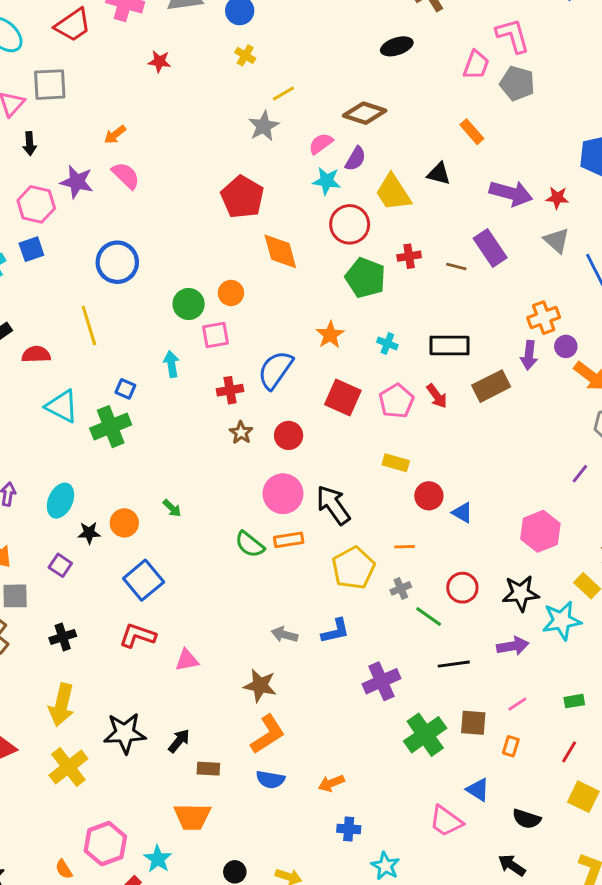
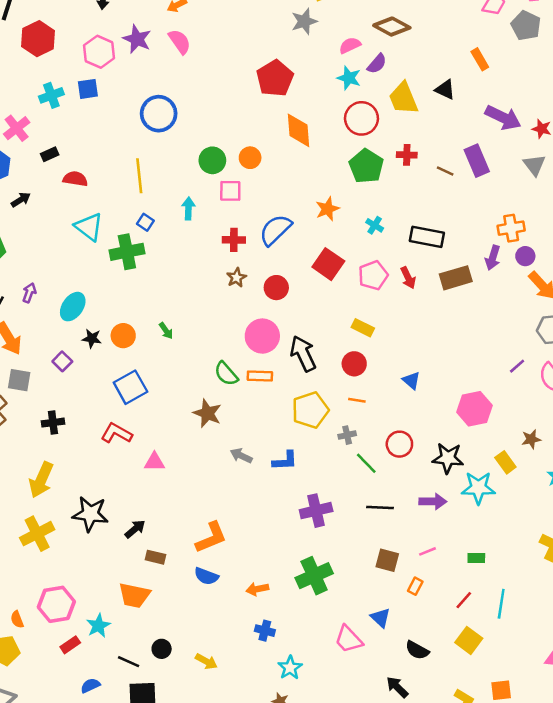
yellow line: (89, 325) -> (139, 176), moved
red circle: (429, 496) -> (354, 364), moved
brown star: (260, 686) -> (207, 413), moved
green cross: (425, 735) -> (314, 576), moved

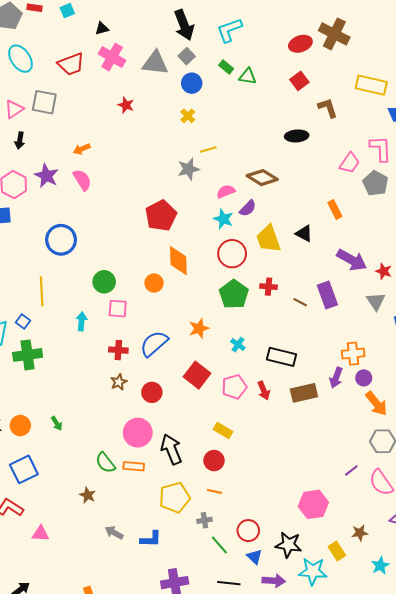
orange circle: (250, 158) -> (154, 283), moved
blue square: (145, 222) -> (23, 322), moved
blue triangle: (411, 381) -> (254, 557), moved
brown star: (207, 413) -> (88, 495), size x0.7

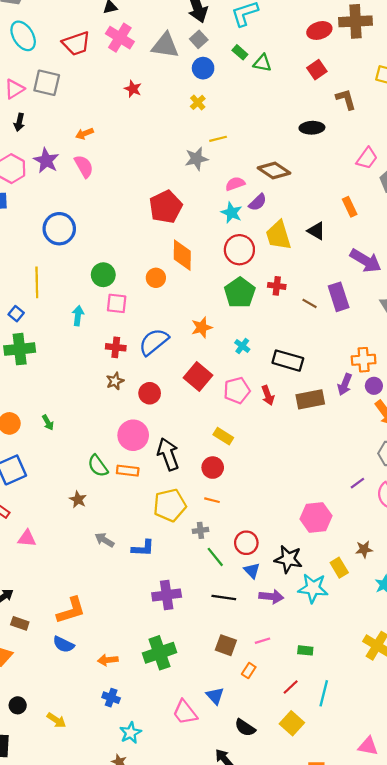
brown cross: (334, 34) -> (355, 21), turned -32

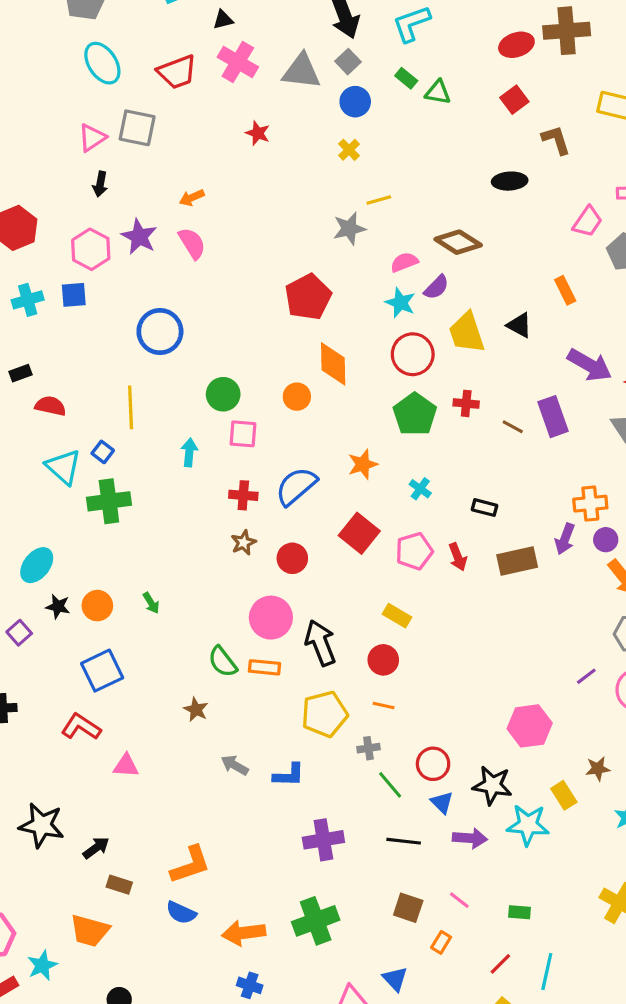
black rectangle: (288, 361) -> (484, 508), size x0.6
pink line: (263, 641) -> (459, 900), turned 56
orange arrow: (108, 660) -> (244, 933), size x1.5

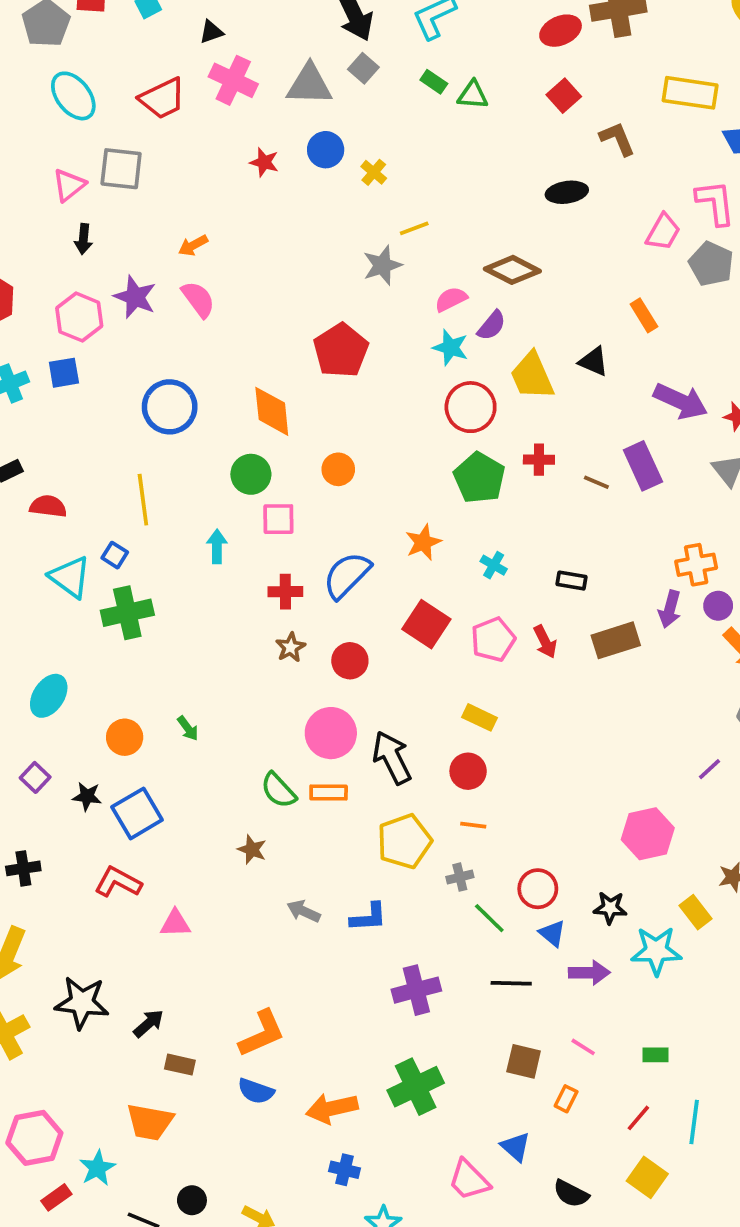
blue circle: (355, 102) -> (326, 150), moved
orange diamond: (333, 364) -> (272, 411), moved
black star: (58, 607) -> (87, 796), moved
black star: (492, 785) -> (610, 908), size x0.7

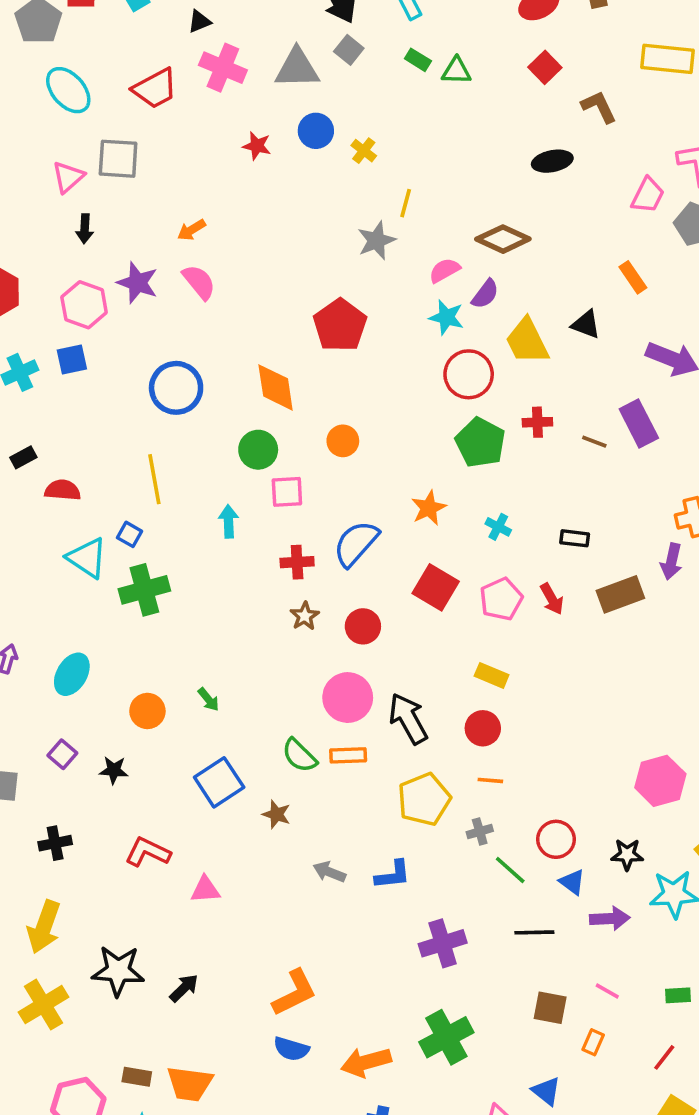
yellow line: (414, 228) -> (406, 203), turned -52
blue square: (137, 813) -> (219, 782), moved
brown rectangle: (180, 1065) -> (137, 1077), moved

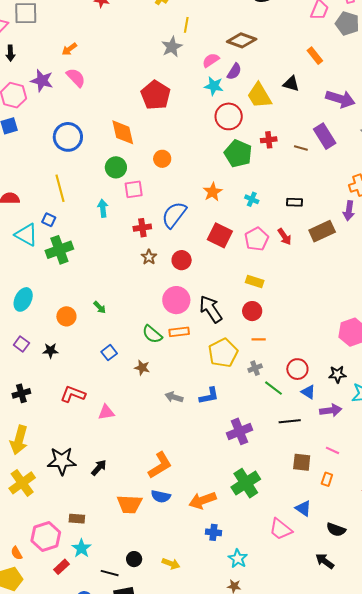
blue square: (219, 782) -> (109, 353), size x0.6
orange trapezoid: (190, 1084) -> (129, 504), moved

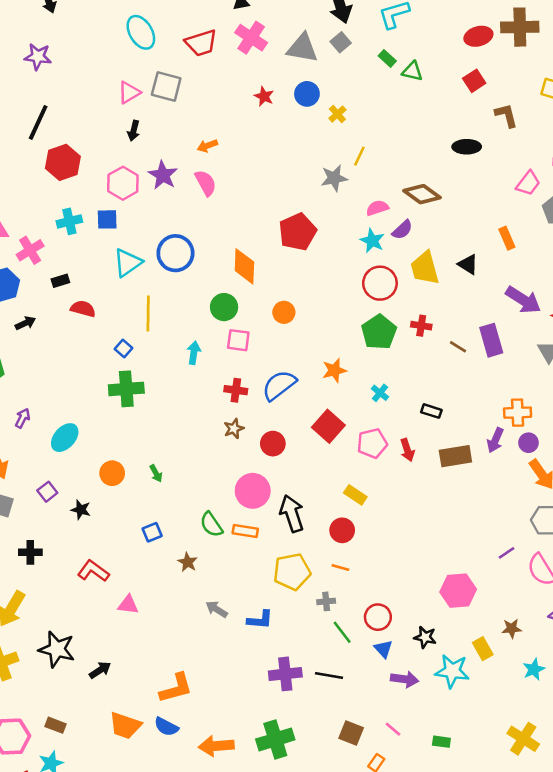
cyan triangle: (26, 235) -> (128, 263), moved, turned 40
black line: (290, 421) -> (329, 675), moved

